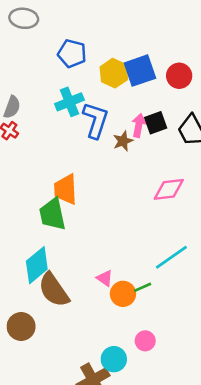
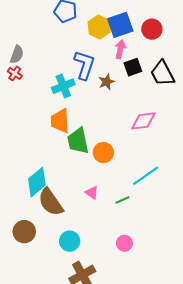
cyan cross: (69, 102) -> (63, 86), moved
pink arrow: (139, 125) -> (120, 49), moved
green trapezoid: (52, 214) -> (78, 141), moved
orange circle: (123, 294) -> (103, 153), moved
cyan circle: (114, 359) -> (70, 241), moved

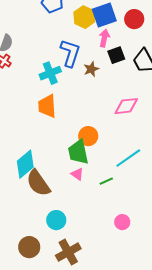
green trapezoid: (78, 141) -> (78, 152), moved
brown circle: (24, 232) -> (29, 247), moved
pink circle: (124, 243) -> (122, 222), moved

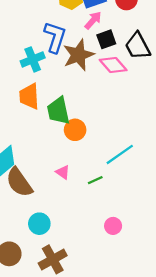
pink arrow: (104, 38) -> (93, 20), turned 30
brown star: (91, 69) -> (78, 55), size x1.8
pink diamond: (126, 106) -> (113, 65), moved, turned 55
green trapezoid: (78, 152) -> (58, 111), moved

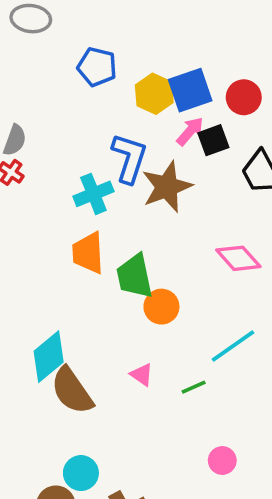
black square: (106, 39) -> (213, 140), moved
pink diamond: (113, 65) -> (238, 258), moved
cyan circle: (39, 224) -> (81, 473), moved

